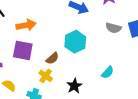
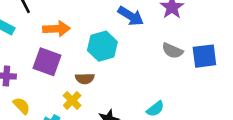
cyan hexagon: (75, 42) -> (102, 46), moved
brown semicircle: (52, 58) -> (85, 79), turned 32

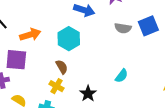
purple square: (47, 62) -> (16, 60), moved
brown semicircle: (85, 79) -> (62, 67), turned -104

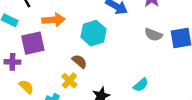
purple square: (16, 60) -> (33, 43), turned -30
brown semicircle: (62, 67) -> (79, 61), turned -32

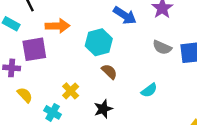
brown semicircle: (79, 61) -> (109, 72), moved
cyan semicircle: (141, 85) -> (149, 90), moved

